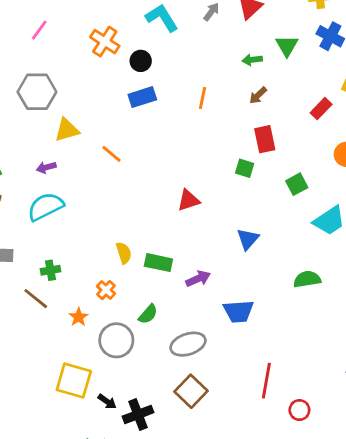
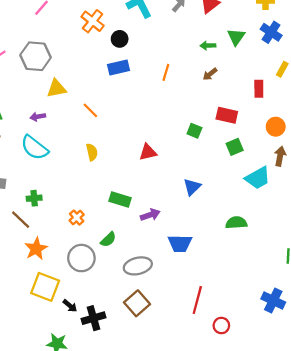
red rectangle: (321, 109) -> (259, 89), turned -49
red rectangle: (265, 139) -> (227, 115), moved, turned -70
cyan semicircle: (45, 207) -> (34, 148), turned -120
yellow semicircle: (124, 253) -> (92, 152), moved
orange star: (79, 317) -> (36, 249), moved, size x1.5

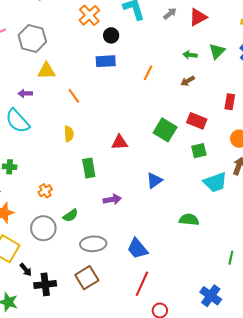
green square: (194, 131) -> (165, 130), size x1.6
green rectangle: (120, 199) -> (89, 168), moved, turned 54
blue trapezoid: (180, 243) -> (137, 249), moved, turned 40

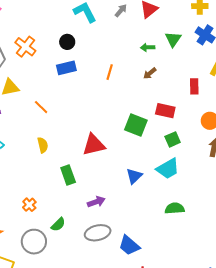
orange cross: (89, 15) -> (25, 47), moved
red triangle: (120, 142) -> (94, 145), size x1.4
cyan trapezoid: (215, 182) -> (168, 169), moved
gray ellipse: (93, 244) -> (98, 233), moved

